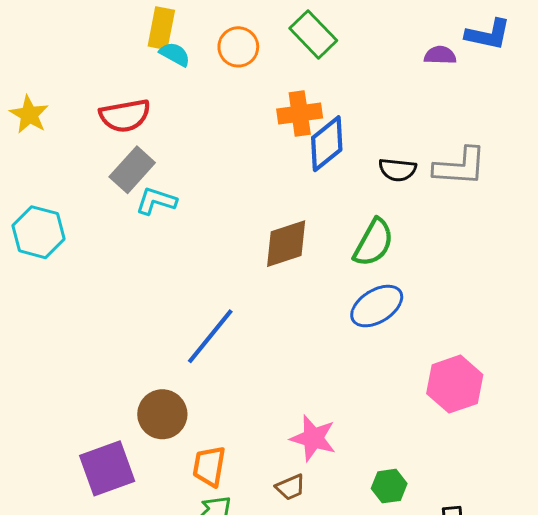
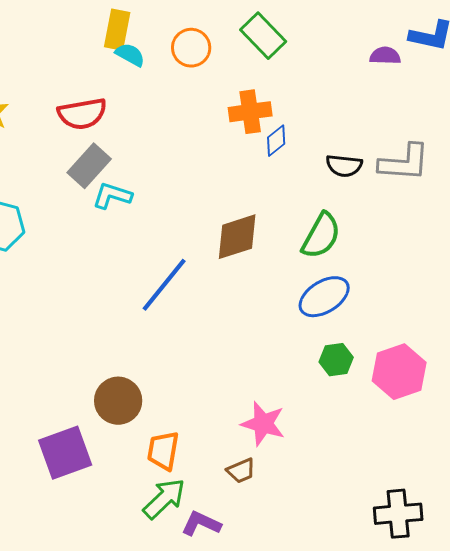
blue diamond: (327, 144) -> (276, 141), size x0.6
blue line: (210, 336) -> (164, 285), moved
green hexagon: (389, 486) -> (336, 360), moved

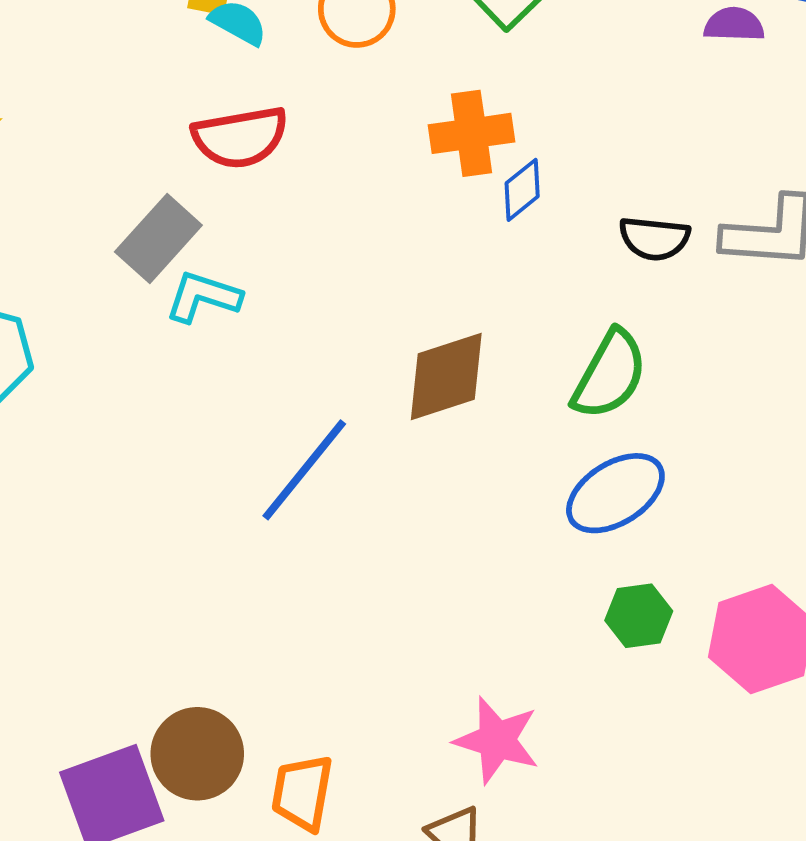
red semicircle: (82, 114) -> (240, 137), moved
brown circle: (118, 401) -> (197, 754), moved

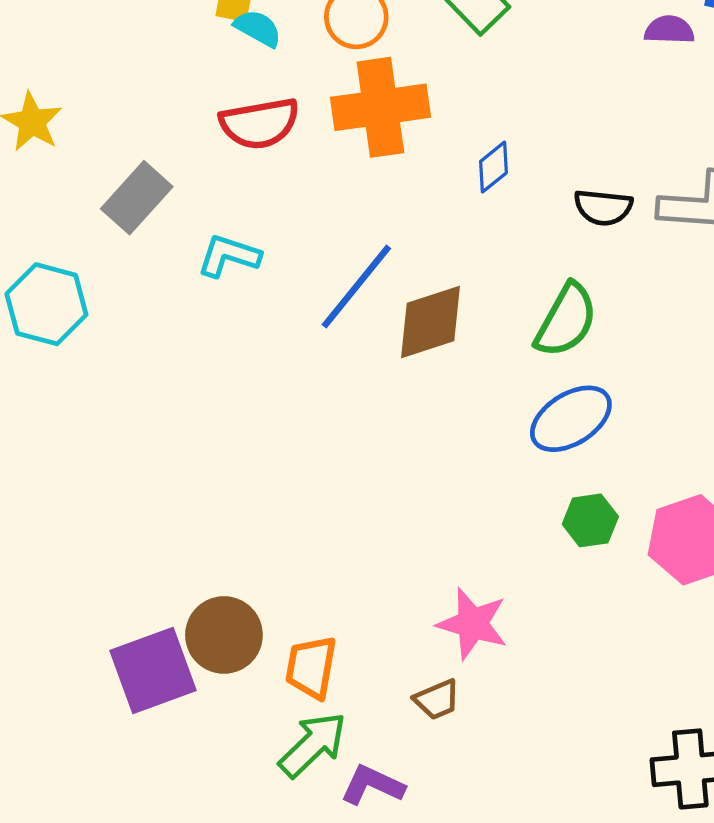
orange cross: (472, 133) -> (380, 107), moved, size x1.4
gray rectangle: (158, 238) -> (137, 198), moved
blue line: (304, 470) -> (356, 286), moved

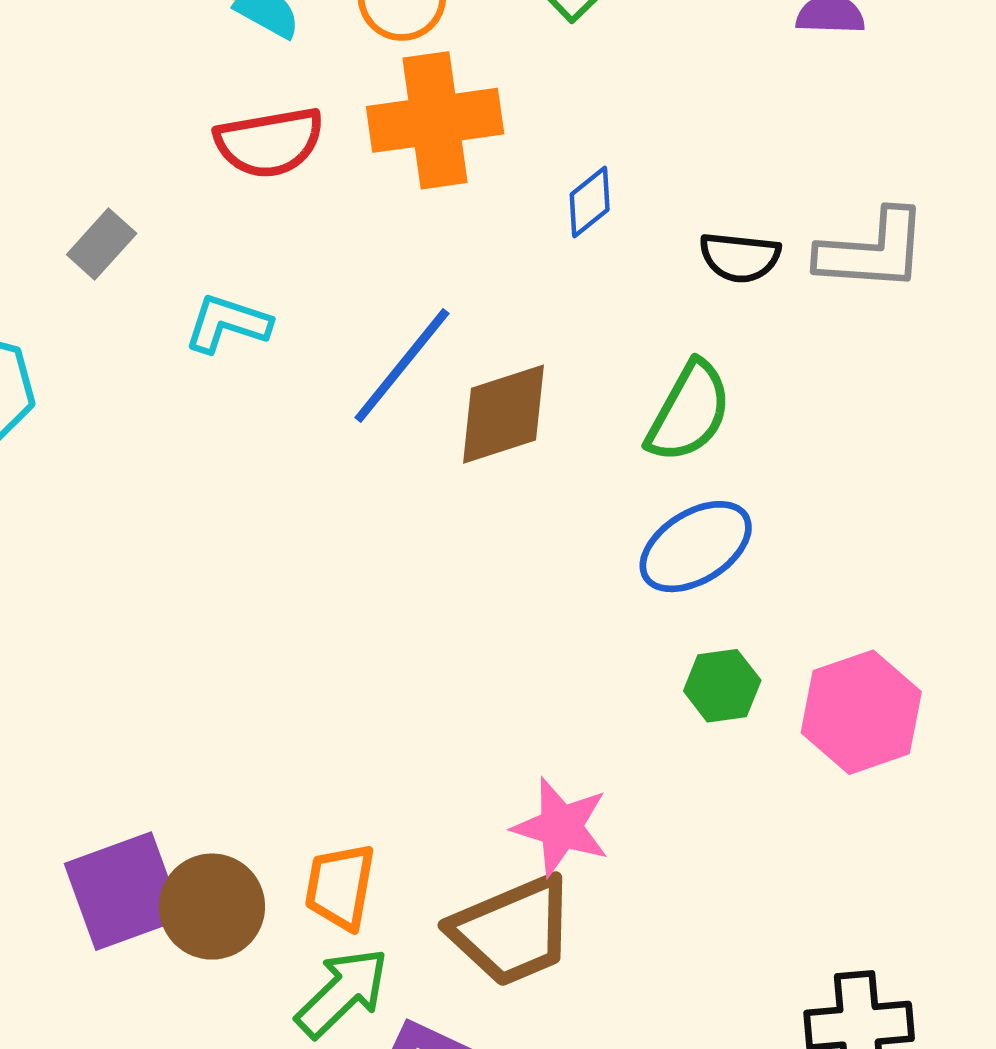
gray rectangle: (137, 198) -> (102, 244), size x0.7
brown circle: (224, 635) -> (212, 907), moved
brown trapezoid: (437, 700) -> (512, 931), size x2.0

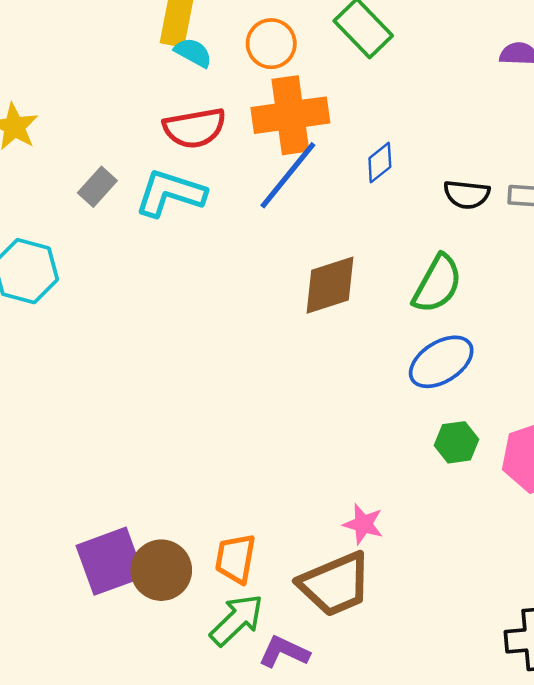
cyan L-shape: (227, 324) -> (170, 193), moved, size x1.4
blue line: (402, 365) -> (288, 175), moved
pink star: (561, 827) -> (363, 524), size x0.7

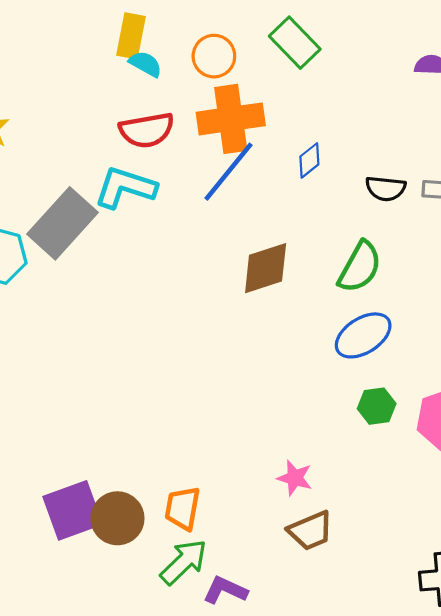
gray rectangle: (97, 187) -> (62, 223), moved, size x2.0
brown trapezoid: (335, 584) -> (310, 531), moved, size x0.7

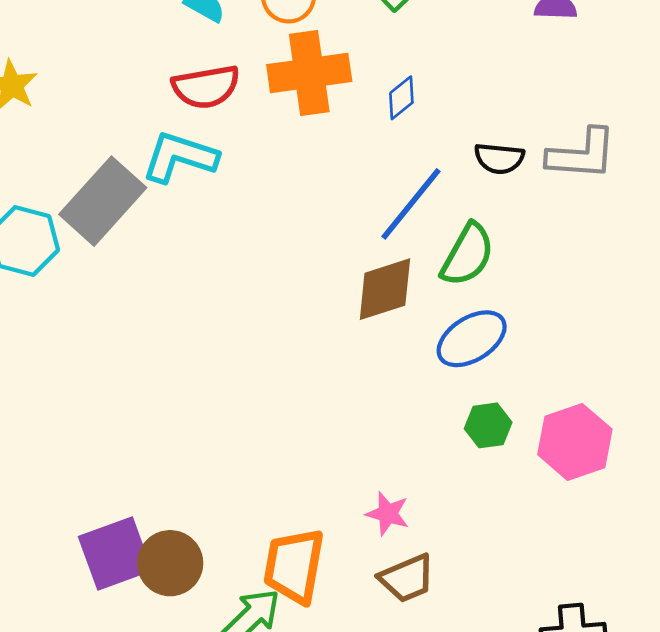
blue diamond: (309, 160) -> (401, 98), moved
blue line: (229, 172) -> (411, 204), moved
brown diamond: (266, 268) -> (385, 289), moved
orange trapezoid: (183, 508) -> (294, 566), moved, size x1.4

